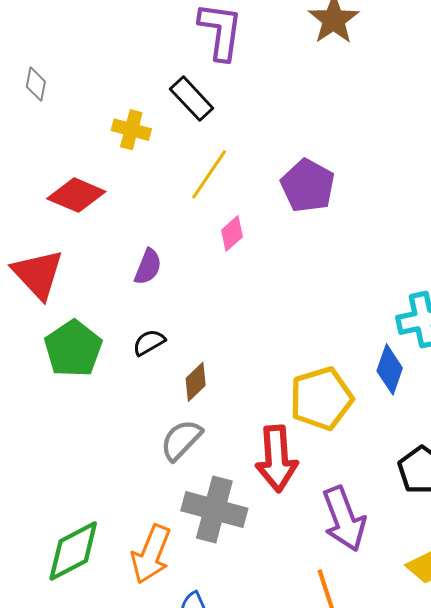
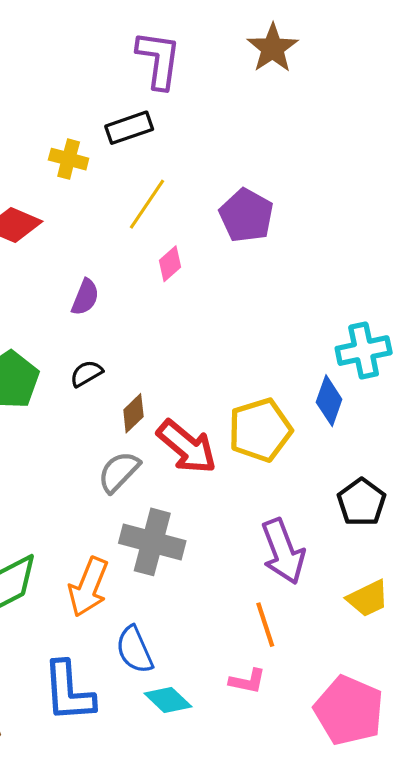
black rectangle: (192, 99) -> (129, 128), turned -66
red arrow: (277, 459) -> (187, 447), moved, turned -46

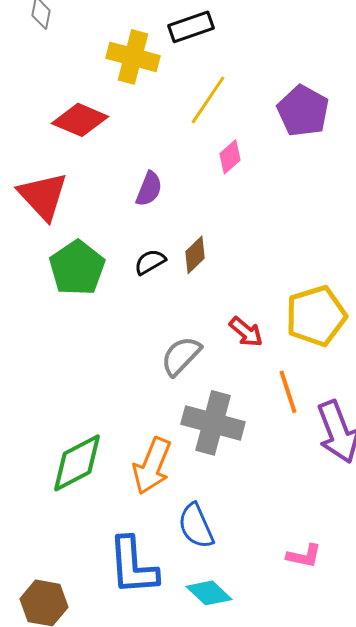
yellow cross: (69, 159) -> (133, 57), size x1.4
brown diamond: (133, 413) -> (195, 255), moved
red arrow: (187, 447) -> (246, 332), size x0.6
orange line: (265, 625) -> (288, 392), moved
cyan diamond: (168, 700) -> (209, 593), moved

